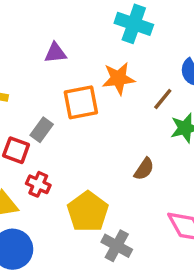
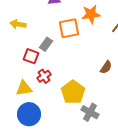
red cross: (38, 184) -> (44, 76), turned 32

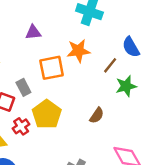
gray rectangle: (46, 44) -> (23, 87), turned -64
yellow pentagon: (73, 92) -> (47, 114), moved

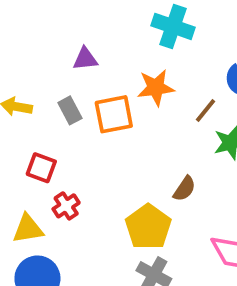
gray rectangle: (23, 87) -> (70, 110), moved
yellow pentagon: (47, 114) -> (148, 227), moved

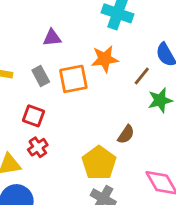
red square: (41, 168) -> (34, 116), moved

